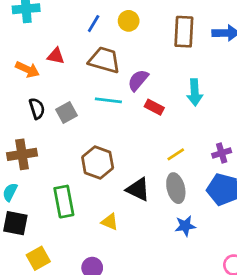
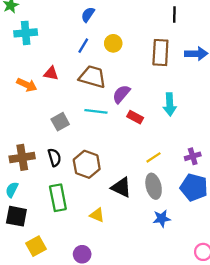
black semicircle: (37, 109) -> (54, 157), moved

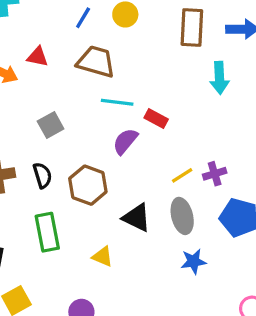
purple semicircle: (121, 94) -> (125, 141), moved
cyan arrow: (170, 104) -> (220, 78), moved
cyan line: (96, 111) -> (117, 102), moved
purple cross: (193, 156) -> (215, 174), moved

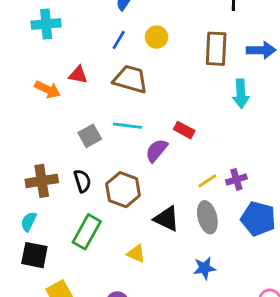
cyan line: (117, 102) -> (127, 126), moved
green rectangle: (47, 232) -> (87, 232), turned 40
blue star: (194, 261) -> (204, 268), moved

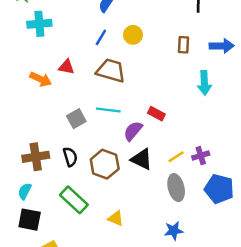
brown rectangle: (216, 49) -> (183, 45), size x0.6
black triangle: (167, 219) -> (142, 159), moved
green rectangle: (87, 232) -> (74, 200), turned -76

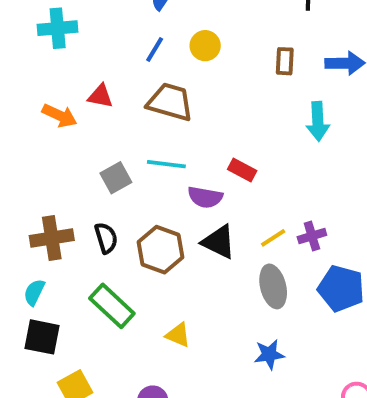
purple semicircle: (133, 131) -> (205, 197), turned -120

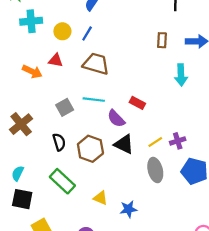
yellow circle: (205, 46) -> (62, 31), moved
purple semicircle: (205, 197) -> (116, 119), turned 36
brown cross: (52, 238) -> (21, 124), moved, turned -30
blue star: (269, 354) -> (128, 209), moved

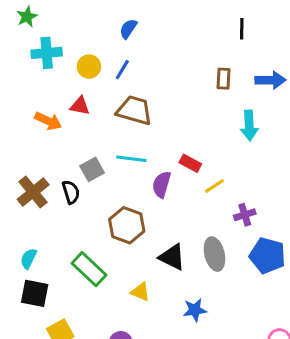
purple semicircle: (116, 119) -> (162, 184), turned 60
black semicircle: (59, 142) -> (71, 192), moved
yellow line: (155, 142) -> (214, 186), moved
black triangle: (124, 144) -> (172, 257), moved
blue star: (128, 209) -> (195, 310), moved

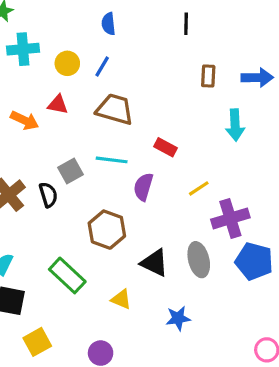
blue semicircle: (128, 29) -> (108, 24), turned -40
black line: (242, 29) -> (186, 24), moved
red rectangle: (190, 163) -> (165, 147), moved
purple cross: (245, 215) -> (230, 218), size x1.6

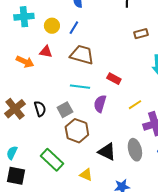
brown rectangle: (208, 76) -> (141, 34), turned 72
gray square: (70, 171) -> (65, 110), moved

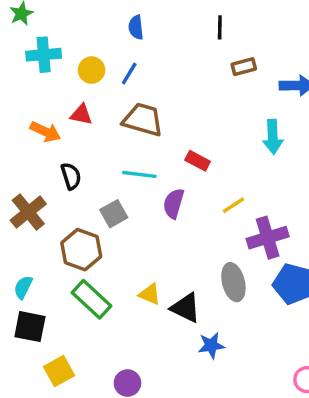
brown rectangle: (141, 34) -> (244, 67), moved
black semicircle: (40, 109) -> (71, 176), moved
brown hexagon: (77, 131) -> (81, 250), moved
black triangle: (107, 152) -> (186, 308), moved
yellow triangle: (86, 175) -> (150, 294), moved

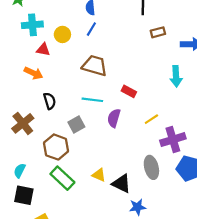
blue line: (129, 73) -> (91, 29), moved
red triangle: (81, 115) -> (43, 49), moved

